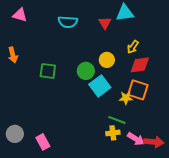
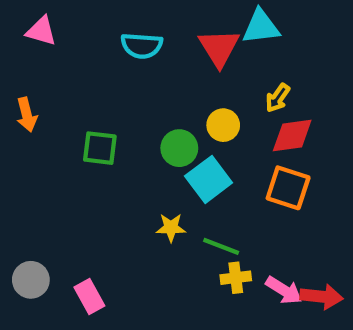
red triangle: (105, 23) -> (219, 48), size x1.5
yellow star: (126, 98) -> (171, 228), moved
green line: (117, 120) -> (221, 246), moved

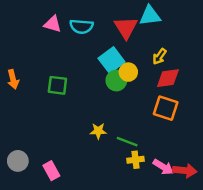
pink triangle: (41, 31) -> (53, 24), moved
orange arrow: (27, 115) -> (13, 79), moved
green circle: (179, 148) -> (116, 80), moved
cyan square: (209, 179) -> (112, 60), moved

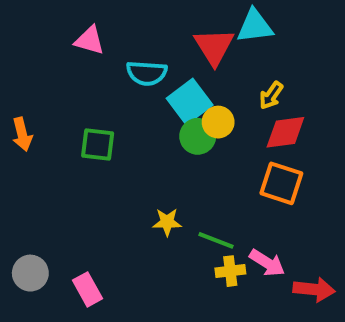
cyan semicircle: (81, 26) -> (147, 73), moved
pink arrow: (163, 167) -> (267, 263), moved

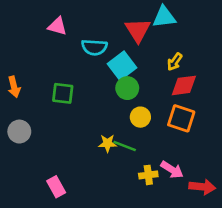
yellow circle: (218, 122) -> (140, 117), moved
green line: (216, 240) -> (125, 146), moved
gray circle: (30, 273) -> (19, 132), moved

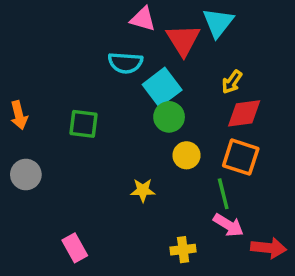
cyan triangle: (164, 17) -> (218, 23), turned -45
pink triangle: (57, 26) -> (143, 19), moved
green line: (125, 146) -> (223, 194), moved, turned 55
yellow cross: (148, 175) -> (183, 250), moved

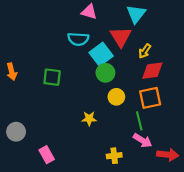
red triangle: (183, 40) -> (121, 37), moved
orange square: (241, 157) -> (150, 98), turned -30
gray circle: (26, 175) -> (16, 132), moved

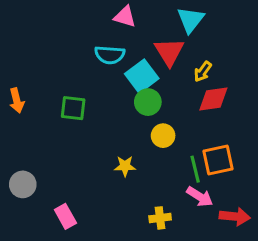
orange square: (150, 98) -> (218, 160), moved

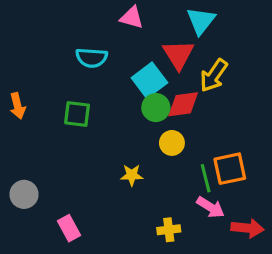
cyan semicircle: (110, 55) -> (92, 58), moved
yellow arrow: (203, 72) -> (214, 75), size x1.5
red diamond: (213, 99) -> (183, 104), moved

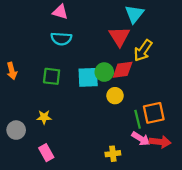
pink triangle: (132, 18) -> (60, 12), moved
cyan square: (149, 80) -> (88, 77), moved, turned 35
yellow star: (132, 175) -> (44, 117), moved
red arrow: (247, 228) -> (160, 142), moved

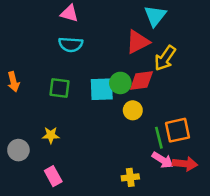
red triangle: (119, 37) -> (138, 42), turned 35

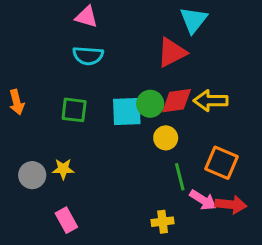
yellow arrow: (165, 58) -> (211, 101), moved, turned 55
orange square: (177, 130) -> (222, 163), turned 35
green line: (159, 138) -> (180, 177), moved
gray circle: (18, 150) -> (32, 175), moved

